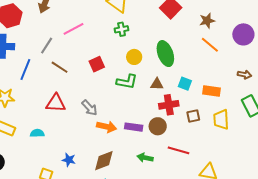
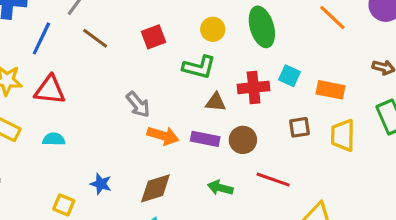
brown triangle: (157, 84) -> (216, 102), moved
red triangle: (56, 103) -> (50, 90), moved
red cross: (169, 105) -> (254, 87), moved

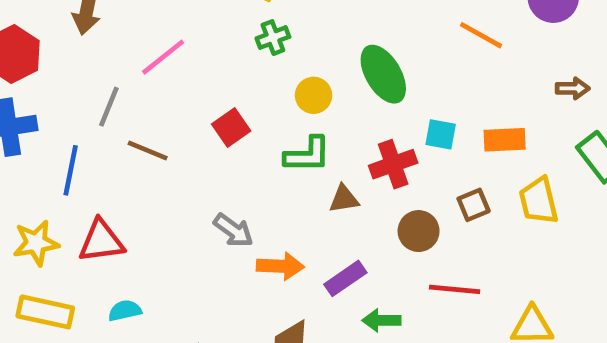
purple rectangle: (205, 139) -> (345, 278), moved, turned -32
brown circle: (243, 140) -> (419, 231), moved

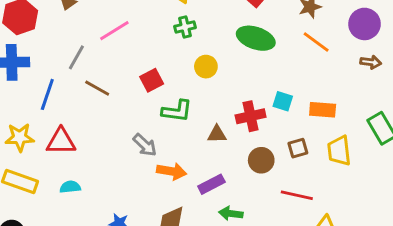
green ellipse: (383, 74) -> (256, 38), moved, turned -48
brown arrow: (573, 88) -> (371, 62), moved
green L-shape: (307, 155) -> (177, 111), moved
red line: (455, 289) -> (297, 195), moved

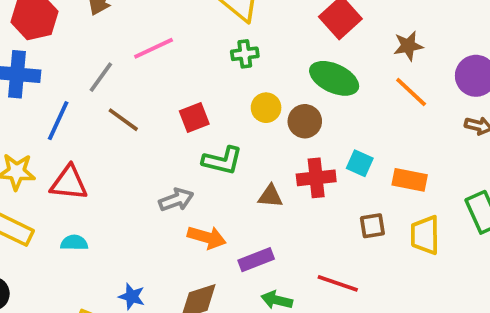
gray arrow: (145, 145) -> (176, 200), turned -70
brown circle: (261, 160) -> (305, 121), moved
red line: (297, 195) -> (338, 283), moved

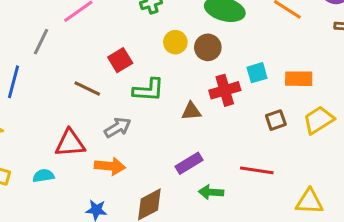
brown line: (123, 120) -> (87, 88), moved
cyan square: (360, 163) -> (257, 73), turned -30
red triangle: (69, 183) -> (70, 143), moved
yellow trapezoid: (425, 235) -> (319, 120), turned 68
orange arrow: (207, 237) -> (110, 166), moved

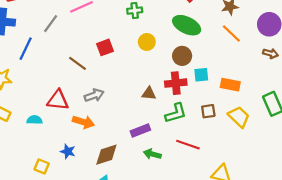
brown circle: (208, 47) -> (182, 56), moved
green L-shape: (148, 90) -> (176, 113), moved, turned -30
yellow trapezoid: (319, 120) -> (239, 117), turned 65

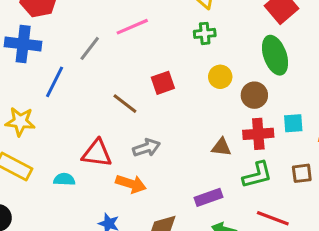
green ellipse: (187, 25) -> (275, 55), turned 44
brown circle: (182, 56) -> (254, 95), moved

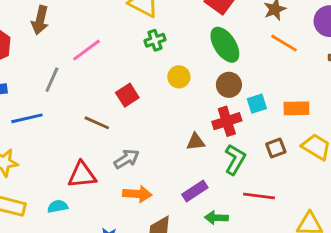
blue line: (55, 82) -> (27, 118), turned 64
brown circle: (254, 95) -> (229, 85), moved
green L-shape: (257, 175) -> (235, 159), turned -32
orange arrow: (131, 184) -> (137, 194), moved

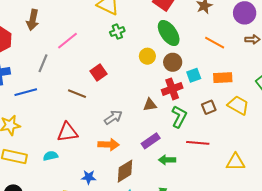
orange line: (284, 43) -> (215, 43), moved
yellow circle: (179, 77) -> (147, 56), moved
gray arrow: (127, 159) -> (113, 117), moved

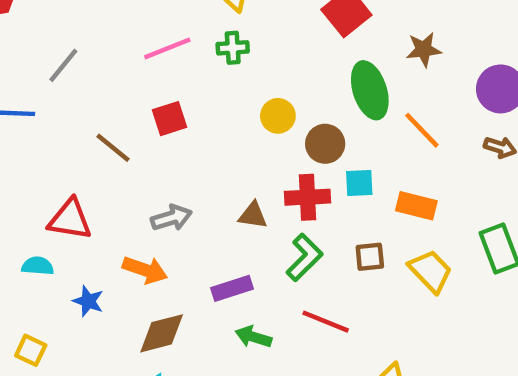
green ellipse: (169, 33) -> (370, 90), moved
pink line: (68, 41) -> (167, 48), moved
cyan semicircle: (51, 156) -> (38, 266), moved
blue star: (89, 177) -> (88, 301), moved

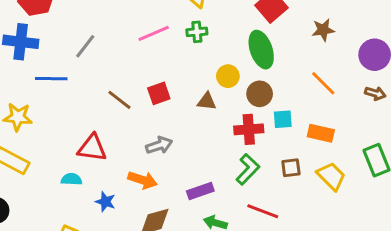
green ellipse: (370, 90) -> (261, 50), moved
red square: (169, 119) -> (159, 93), moved
brown triangle: (253, 215) -> (207, 101), moved

